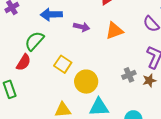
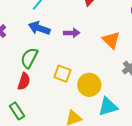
blue arrow: (51, 14) -> (39, 28), turned 35
orange triangle: (114, 31) -> (111, 40), moved, turned -42

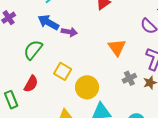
purple arrow: (72, 33) -> (69, 32), moved
red semicircle: (24, 81) -> (31, 84), moved

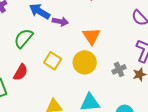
orange triangle: (117, 48) -> (92, 36), moved
yellow circle: (87, 87) -> (85, 62), moved

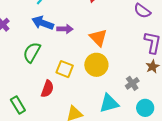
gray cross: (119, 69) -> (132, 83), moved
red semicircle: (21, 72) -> (47, 89), moved

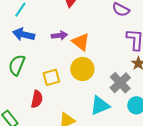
purple arrow: (65, 29) -> (59, 35), moved
yellow square: (65, 69) -> (51, 77), turned -30
gray cross: (132, 83) -> (120, 83), size x1.5

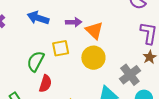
green semicircle: (17, 65) -> (36, 61), moved
yellow square: (51, 77) -> (61, 48), moved

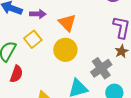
purple arrow: (74, 22) -> (38, 14), moved
yellow square: (61, 48) -> (33, 39), turned -30

